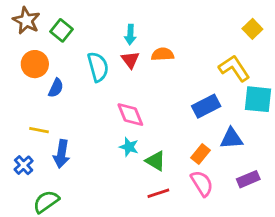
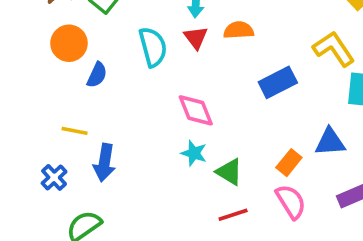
blue rectangle: (206, 106) -> (278, 82), moved

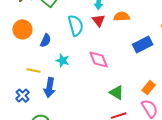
orange circle: (69, 43) -> (22, 29), moved
cyan star: (194, 153) -> (63, 61), moved

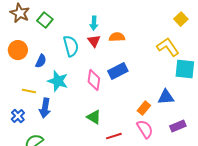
blue rectangle: (143, 44) -> (118, 71), moved
pink diamond: (99, 59) -> (94, 80), turned 30
cyan star: (63, 61) -> (58, 81), size x1.5
green triangle: (117, 93) -> (94, 117), moved

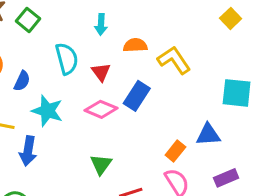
red triangle: (94, 41) -> (101, 72), moved
yellow L-shape: (168, 47) -> (174, 60), moved
blue rectangle: (118, 71) -> (137, 96), turned -30
pink diamond: (94, 80) -> (101, 109), turned -75
green triangle: (94, 117) -> (101, 164), turned 35

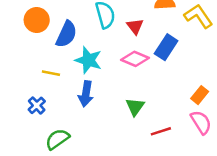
blue semicircle: (22, 81) -> (66, 34), size x1.5
blue arrow: (28, 151) -> (86, 94), moved

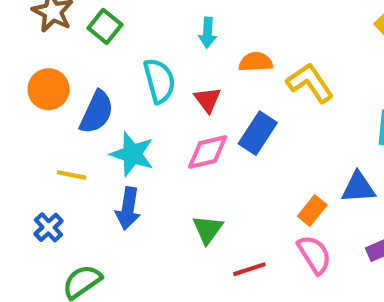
pink diamond: (135, 59) -> (208, 152), turned -36

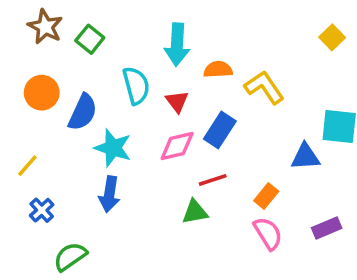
cyan arrow: (208, 33) -> (177, 45), size x1.6
yellow line: (72, 175) -> (27, 166), moved, turned -60
blue triangle: (358, 188) -> (305, 157), moved
green triangle: (208, 229) -> (195, 212), moved, turned 44
red line: (249, 269) -> (213, 180), moved

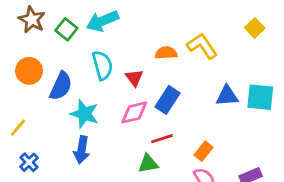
cyan arrow: (177, 45) -> (102, 21), moved, turned 64
yellow L-shape: (264, 87) -> (202, 46), moved
blue triangle: (305, 157) -> (227, 96), moved

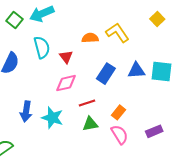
blue rectangle: (167, 100) -> (106, 74), moved
cyan star: (84, 114) -> (52, 118), moved
green triangle: (148, 164) -> (90, 124), moved

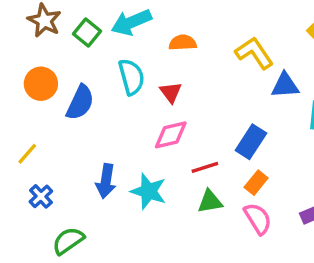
orange semicircle: (90, 38) -> (183, 43), moved
blue triangle: (136, 70) -> (285, 85), moved
blue rectangle: (106, 74) -> (251, 142), moved

